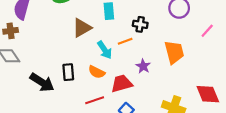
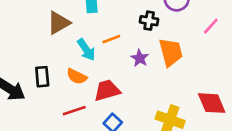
black cross: (140, 24) -> (149, 21), moved
purple star: (143, 66) -> (140, 58), moved

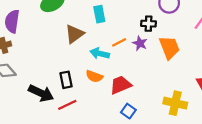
cyan arrow: (86, 50) -> (100, 53), turned 144
purple star: (140, 58) -> (140, 43), moved
red line: (74, 111) -> (67, 105), moved

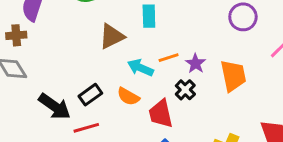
black cross: (149, 24) -> (185, 90), moved, turned 32
black rectangle: (66, 80) -> (90, 95), turned 56
red trapezoid: (121, 85) -> (161, 114), turned -90

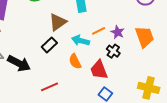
black rectangle: (90, 95) -> (49, 45), moved
orange semicircle: (128, 97) -> (75, 61), turned 42
black arrow: (55, 106) -> (19, 63), moved

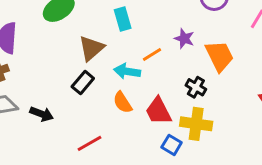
purple star: (118, 32) -> (184, 39), moved
black cross: (113, 51) -> (196, 87), moved
black arrow: (19, 63) -> (42, 114), size x0.7
yellow cross: (149, 88) -> (196, 124), moved

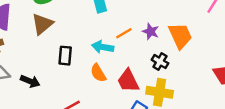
purple star: (184, 39) -> (151, 32), moved
brown triangle: (91, 48) -> (42, 24), moved
black rectangle: (83, 83) -> (65, 56), turned -36

